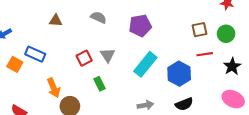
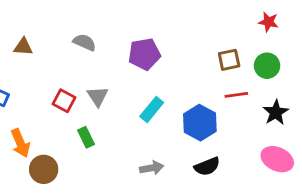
red square: (84, 58) -> (64, 101), turned -35
cyan rectangle: (145, 64) -> (152, 109), size x0.7

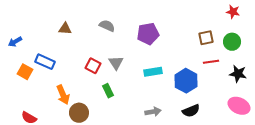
cyan rectangle: (152, 109) -> (153, 72), turned 42
black star: (276, 112) -> (238, 74), turned -30

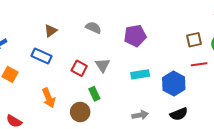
brown triangle: (65, 29) -> (51, 31), turned -40
blue rectangle: (45, 62) -> (42, 56), moved
brown circle: (79, 113) -> (80, 112), moved

